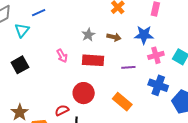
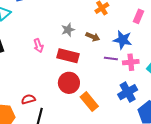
purple line: (128, 67) -> (111, 58), moved
blue cross: (158, 85) -> (128, 92), turned 30
red circle: (84, 93) -> (69, 83), moved

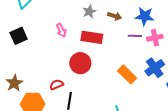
red circle: (69, 83) -> (80, 63), moved
orange rectangle: (89, 102) -> (127, 74), moved

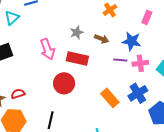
pink arrow: (61, 30) -> (47, 49), size x1.5
red semicircle: (57, 85) -> (18, 94), moved

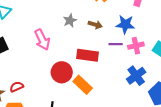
red rectangle: (77, 59) -> (87, 55), moved
orange rectangle: (110, 98) -> (83, 85), moved

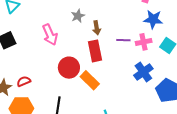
blue star: (125, 24) -> (153, 19), moved
brown arrow: (95, 25) -> (97, 28), moved, turned 64
red rectangle: (87, 55) -> (95, 51), turned 70

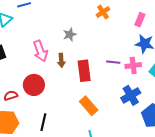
brown arrow: (97, 28) -> (61, 60), moved
red circle: (69, 68) -> (34, 85), moved
orange rectangle: (90, 80) -> (89, 106), moved

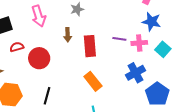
pink arrow: (40, 51) -> (39, 16), moved
red semicircle: (11, 96) -> (17, 47), moved

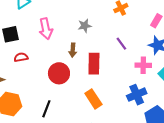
purple line: (119, 39) -> (121, 44), moved, turned 40
red circle: (39, 58) -> (59, 73), moved

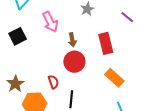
brown arrow: (73, 50) -> (72, 40), moved
red semicircle: (21, 57) -> (53, 82), moved, turned 96

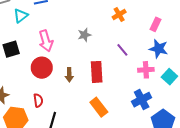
brown arrow: (72, 40) -> (69, 75), moved
red circle: (74, 62) -> (42, 68), moved

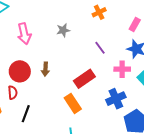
red circle: (42, 68) -> (20, 71), moved
red rectangle: (97, 72) -> (84, 79), moved, turned 55

